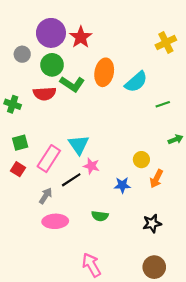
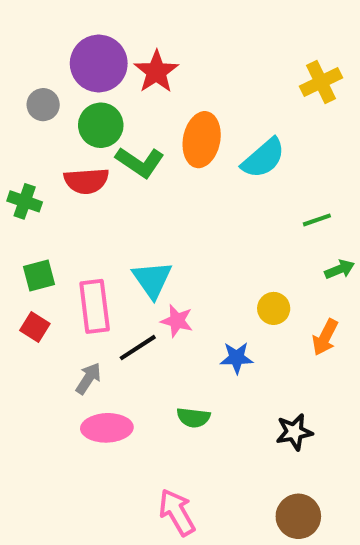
green line: (163, 104) -> (317, 220), moved
pink rectangle: (49, 159) -> (95, 306), turned -40
orange arrow: (156, 179) -> (325, 337), moved

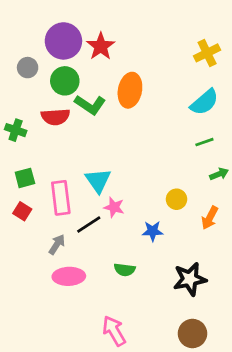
cyan semicircle: (263, 158) -> (204, 102), moved
black star: (294, 432) -> (190, 279), size x1.4

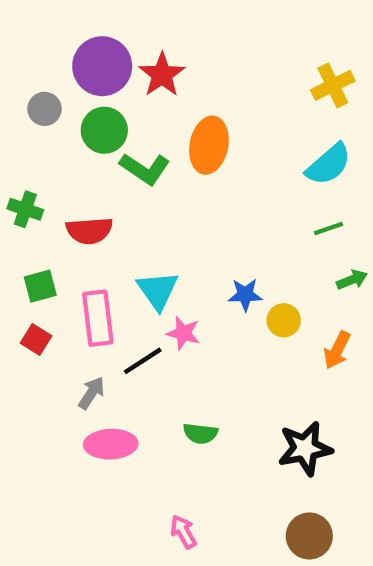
red semicircle: (55, 117) -> (89, 231), moved
blue star: (153, 231) -> (245, 295), moved
pink arrow: (114, 331) -> (183, 532), size x0.7

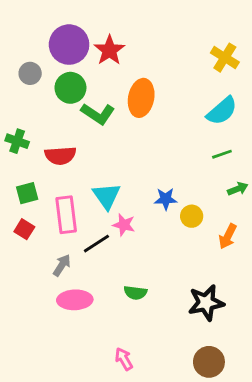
yellow cross: (333, 85) -> (225, 58), turned -32

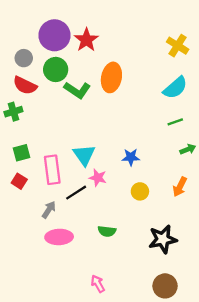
green cross: (17, 141) -> (13, 112), turned -36
red semicircle: (60, 156) -> (25, 85), moved, turned 30
yellow circle: (192, 216) -> (140, 191), moved

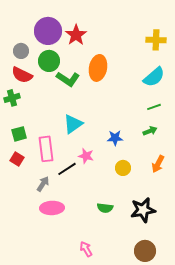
yellow cross: (178, 46) -> (156, 40), turned -30
green arrow: (188, 149) -> (150, 131), moved
cyan triangle: (84, 155) -> (73, 124), moved, turned 30
green semicircle: (107, 231) -> (105, 208), moved

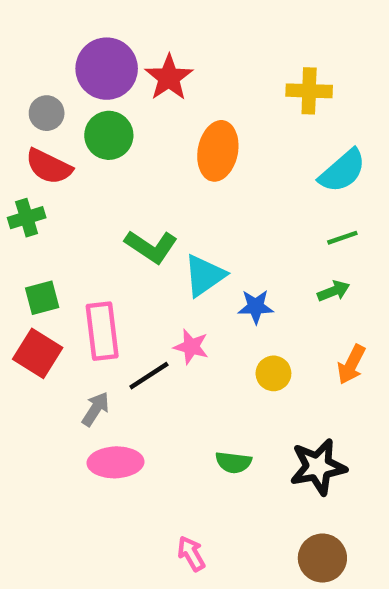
yellow cross: (156, 40) -> (309, 91), moved
green L-shape: (68, 79) -> (151, 247), moved
cyan triangle: (73, 124) -> (205, 276), moved
red square: (17, 159) -> (38, 353), size x1.5

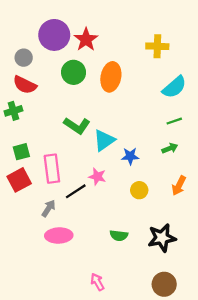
green circle: (109, 135) -> (74, 72), moved
red square: (38, 353) -> (19, 180), turned 30

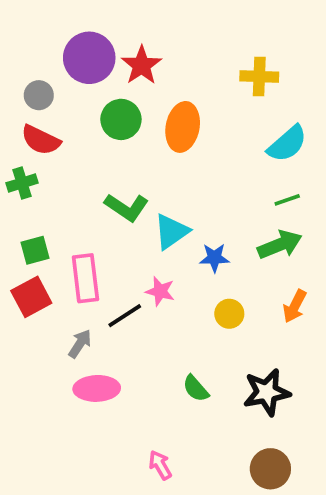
green arrow: (170, 148) -> (280, 245), size x1.6
green semicircle: (119, 236) -> (196, 388), turned 42

